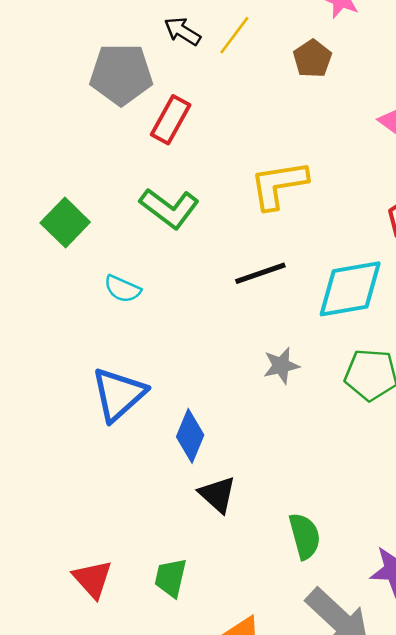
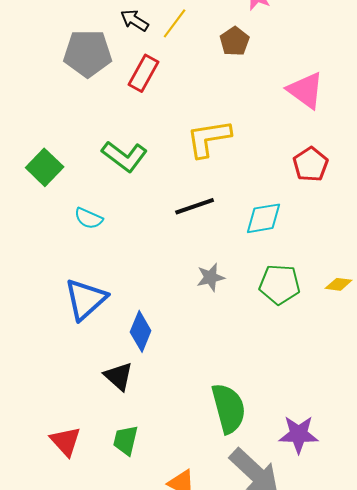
red rectangle: (171, 120) -> (144, 73), moved
cyan diamond: (350, 289) -> (264, 218), size x0.7
black triangle: (217, 494) -> (119, 376), moved
green semicircle: (305, 536) -> (229, 408), size x1.4

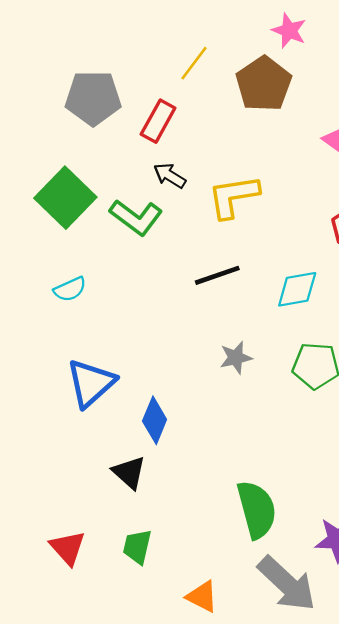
black arrow: (135, 20) -> (170, 176), moved
brown pentagon: (235, 41) -> (264, 84), size x1.6
green square: (45, 167) -> (65, 198), moved, size x1.4
cyan semicircle: (89, 218) -> (70, 289), moved, turned -48

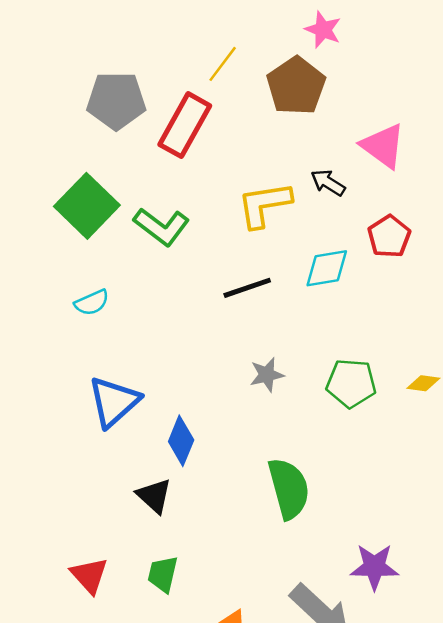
red rectangle: (158, 121) -> (185, 125), size x1.4
black arrow: (170, 176) -> (328, 183), moved
cyan diamond: (297, 289) -> (327, 268), moved
green semicircle: (257, 510) -> (289, 488), moved

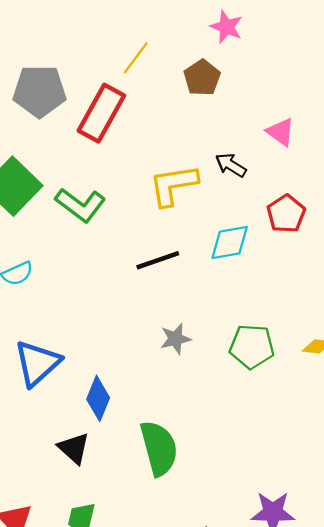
brown pentagon: (296, 86) -> (202, 78), size x0.7
pink triangle: (383, 146) -> (281, 132), size x0.7
green semicircle: (289, 488) -> (159, 448), moved

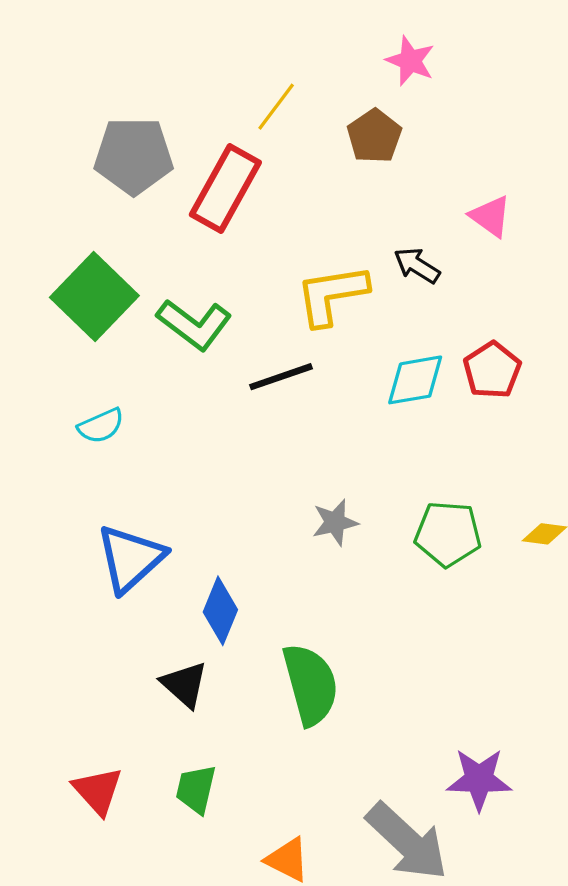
red pentagon: (286, 214) -> (492, 370), moved
black line: (158, 260) -> (281, 377), moved

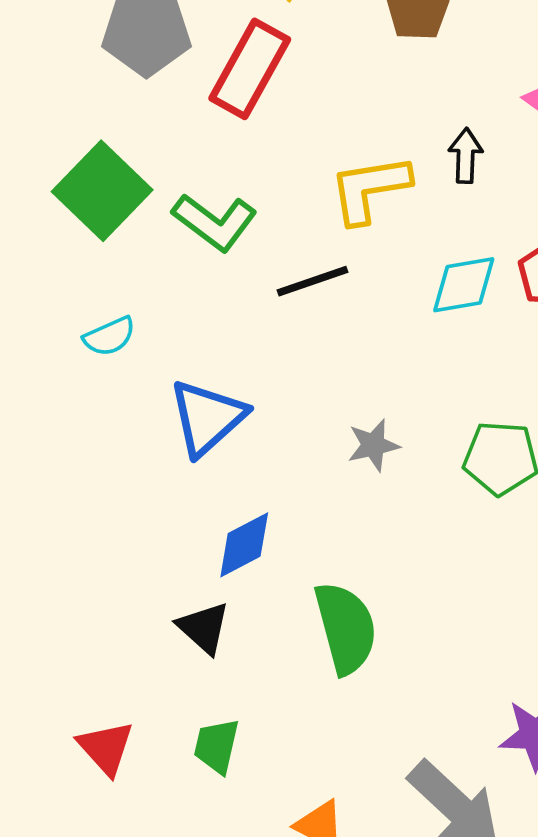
black arrow: (417, 265) -> (466, 156), turned 60
blue triangle: (130, 558) -> (207, 418), moved
blue diamond: (220, 611) -> (244, 545), turned 40

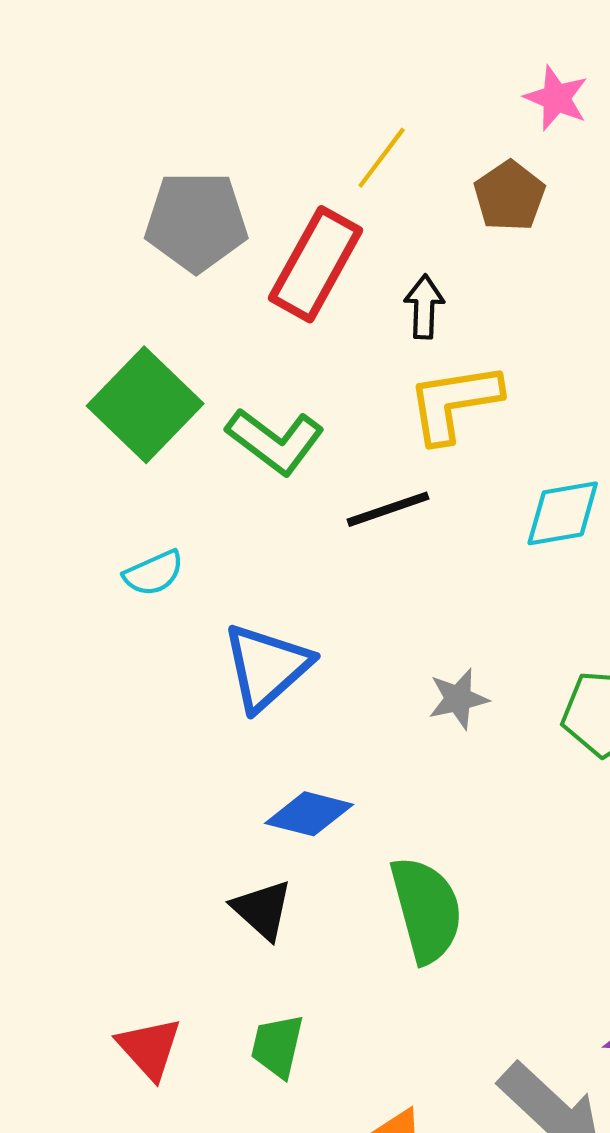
black arrow: (466, 156) -> (424, 307), moved
blue diamond: (244, 545) -> (309, 814), turned 42

